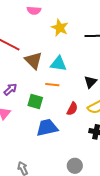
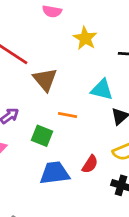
cyan triangle: (59, 64) -> (102, 90), moved
red semicircle: (72, 109) -> (90, 164), moved

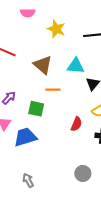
brown triangle: (45, 80) -> (43, 65), moved
blue trapezoid: (55, 173) -> (25, 137), moved

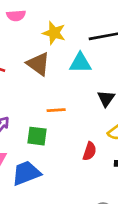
brown triangle: (43, 65) -> (38, 64), moved
cyan triangle: (76, 66) -> (80, 63), moved

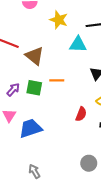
brown triangle: (38, 64) -> (34, 56), moved
green square: (37, 136) -> (34, 88), moved

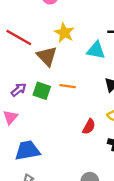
yellow star: (59, 20) -> (64, 33), moved
blue trapezoid: (30, 128) -> (27, 150), moved

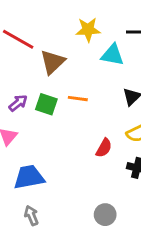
yellow star: (64, 33) -> (88, 30), moved, turned -30
brown triangle: (47, 56) -> (53, 62), turned 30

